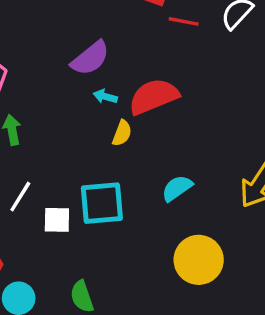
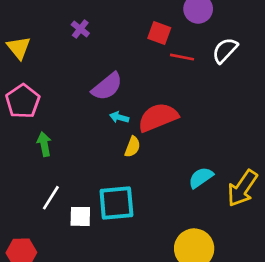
cyan semicircle: (177, 188) -> (201, 178), moved

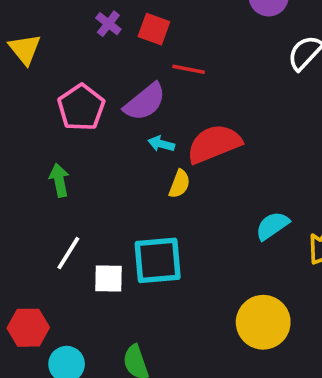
red square: (159, 33) -> (154, 29), moved
red line: (182, 57) -> (189, 69), moved
pink pentagon: (23, 101) -> (81, 107), moved

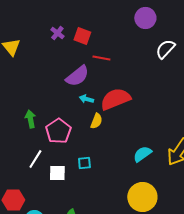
pink pentagon: (81, 107) -> (58, 131), moved
cyan semicircle: (272, 226) -> (142, 154), moved
cyan square: (158, 260) -> (84, 163), size x0.5

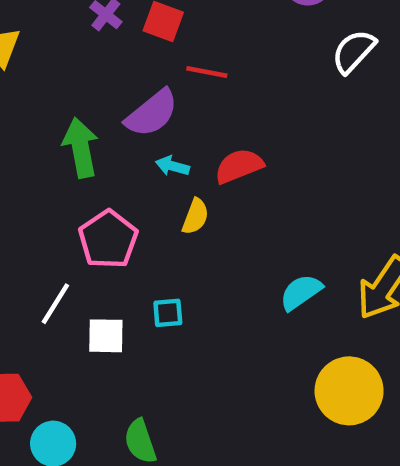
red semicircle: (115, 99) -> (239, 166), size x0.7
green arrow: (30, 119) -> (81, 148), moved, size x1.4
yellow circle: (142, 197) -> (349, 391), moved

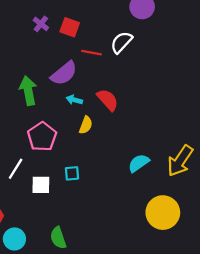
white semicircle: (354, 51) -> (121, 42), moved
red semicircle: (239, 166) -> (108, 100), turned 70

